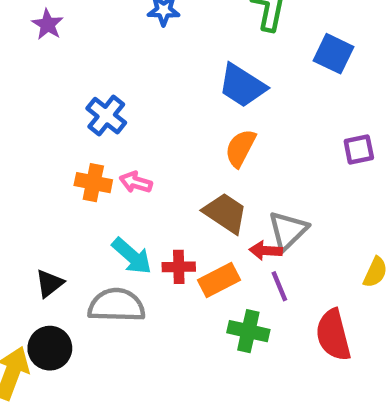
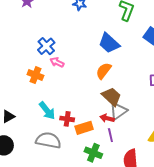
pink arrow: (136, 182) -> (57, 62), moved
brown trapezoid: (225, 213) -> (112, 97), moved
gray semicircle: (117, 305) -> (48, 140), moved

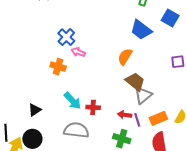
blue trapezoid: (109, 43) -> (141, 30), moved
red arrow: (107, 118) -> (125, 115), moved
orange rectangle: (84, 128) -> (158, 118), moved

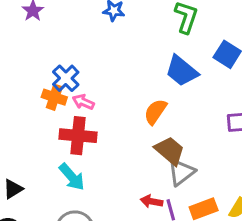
orange cross: (58, 67) -> (54, 97), moved
red cross: (93, 107) -> (78, 136), moved, size x1.6

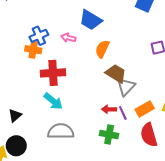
blue trapezoid: (182, 71) -> (91, 20), moved
blue cross: (66, 78) -> (39, 36), turned 30
pink arrow: (83, 102) -> (68, 38), moved

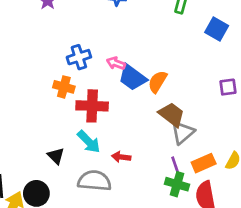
blue trapezoid: (91, 20) -> (132, 78), moved
orange cross: (33, 50) -> (64, 87), moved
red arrow: (109, 109) -> (121, 157), moved
black triangle: (15, 115) -> (56, 156), moved, turned -40
green cross: (109, 135) -> (177, 184), moved

